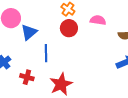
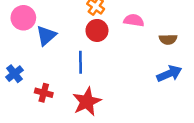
blue line: (46, 53) -> (80, 62), moved

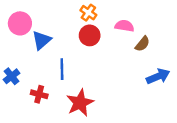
brown semicircle: (168, 39) -> (142, 44), moved, turned -49
blue line: (80, 62) -> (62, 69), moved

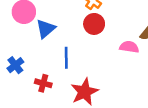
pink semicircle: (124, 26) -> (129, 47), moved

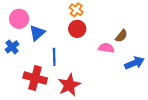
blue cross: (15, 65) -> (12, 47), moved
red cross: (43, 83) -> (35, 78), size x1.6

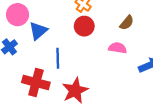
brown semicircle: (121, 36) -> (127, 23), moved

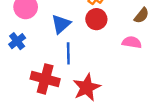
blue triangle: (38, 31) -> (61, 24), moved

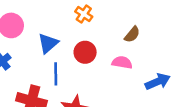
red circle: (96, 19) -> (85, 52), moved

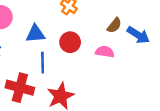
blue triangle: (48, 43) -> (35, 34), turned 36
blue arrow: (158, 82) -> (138, 35), moved, turned 55

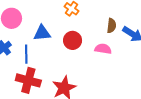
brown semicircle: (114, 25) -> (111, 26), turned -32
blue line: (43, 63) -> (26, 54), moved

